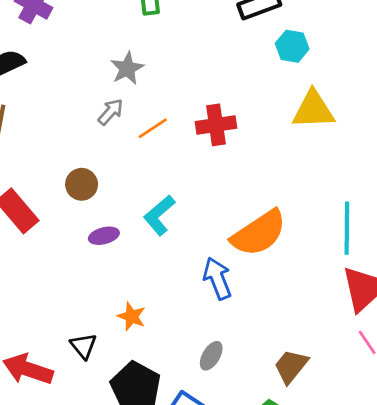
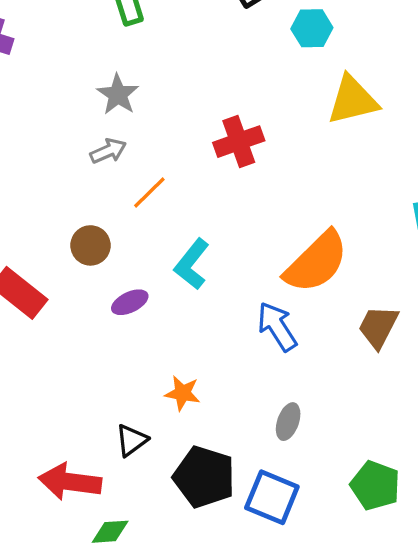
gray arrow: (111, 112) -> (108, 151), turned 36
orange line: (153, 128) -> (149, 192), moved
black triangle: (84, 346) -> (132, 440), turned 44
brown trapezoid: (291, 366) -> (378, 327), moved

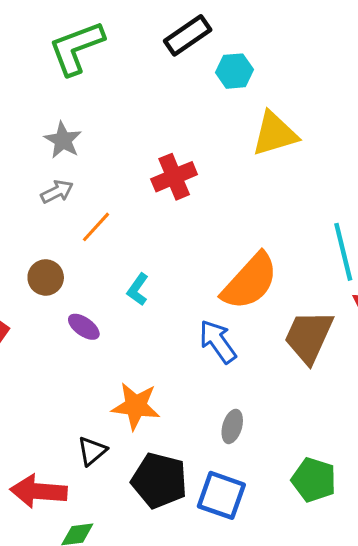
cyan L-shape: (192, 264) -> (138, 289), size x0.7
purple ellipse: (130, 302) -> (84, 327), turned 64
brown trapezoid: (378, 327) -> (309, 337), size x1.4
orange star: (183, 393) -> (136, 406), size x1.5

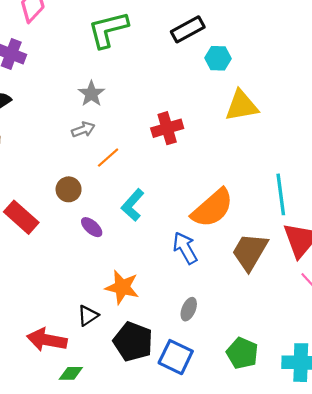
cyan L-shape: (138, 289) -> (133, 205), size x1.4

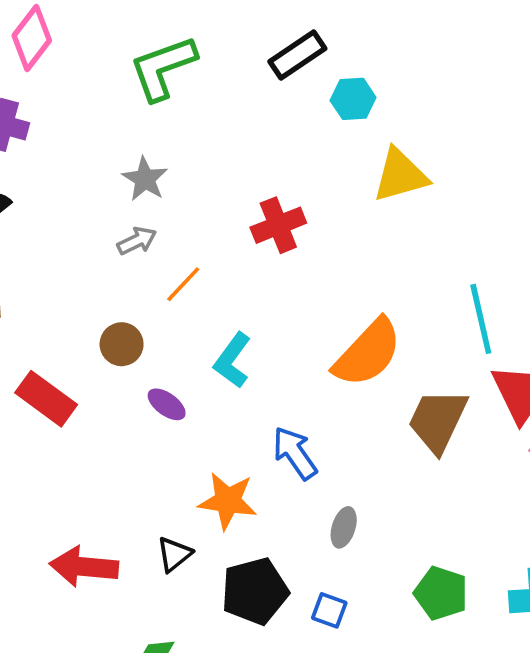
blue arrow: (185, 248) -> (295, 453), moved
red arrow: (47, 340) -> (84, 567), moved
black pentagon: (133, 342) -> (255, 591), turned -30
blue square: (176, 357) -> (329, 610), size x0.6

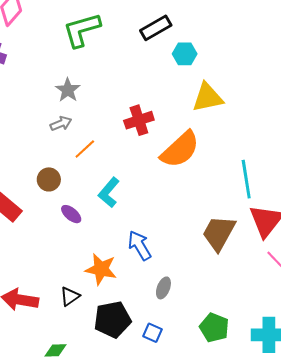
orange semicircle: (368, 353) -> (180, 149), moved

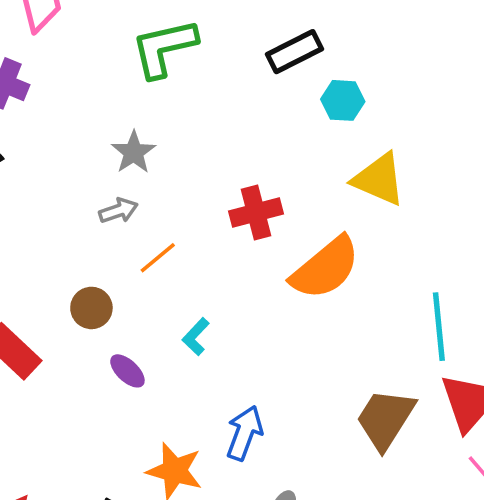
yellow triangle: (208, 98) -> (379, 179), turned 32
cyan L-shape: (109, 192) -> (196, 337), size x0.7
blue arrow: (139, 245) -> (245, 433), turned 48

